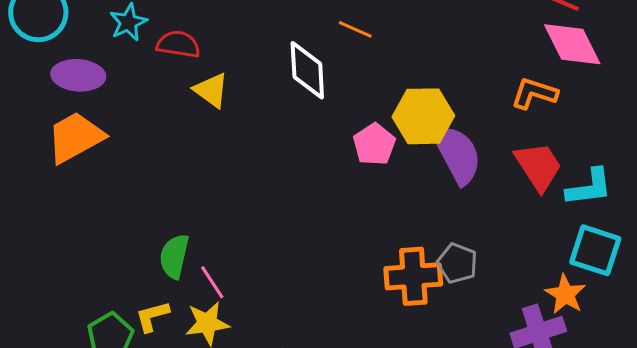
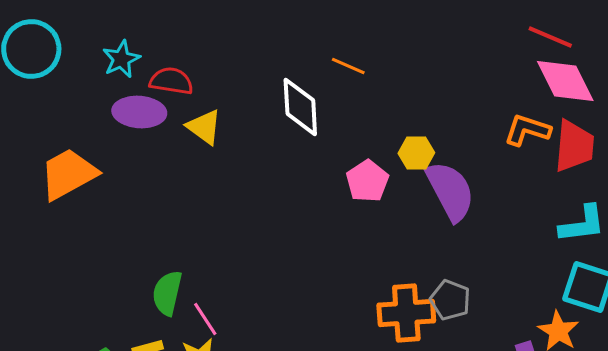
purple ellipse: (78, 75) -> (139, 112), moved
yellow hexagon: (423, 116) -> (416, 153), size x0.6
red trapezoid: (538, 166) -> (574, 146), moved, turned 38

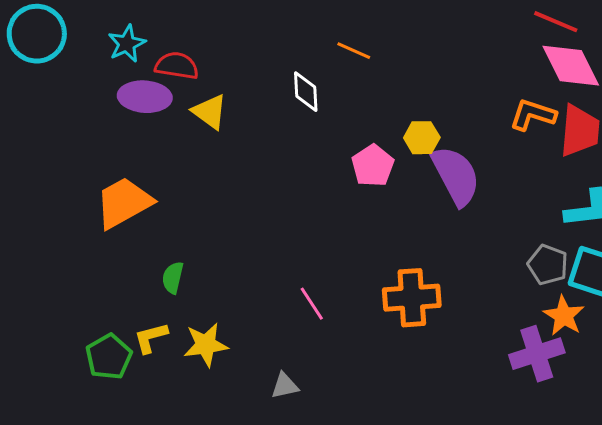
white diamond: (300, 107) -> (306, 92), size x0.7
orange trapezoid: (68, 174) -> (124, 203), moved
green semicircle: (167, 293) -> (173, 278), size x0.7
gray pentagon: (450, 300) -> (548, 265), moved
pink line: (205, 319) -> (312, 304), moved

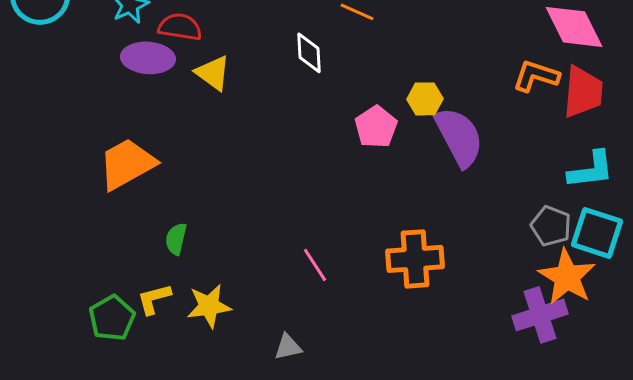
orange star: (564, 316) -> (567, 277), size x1.4

